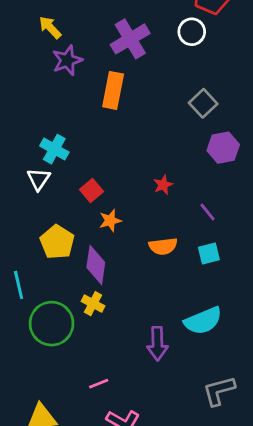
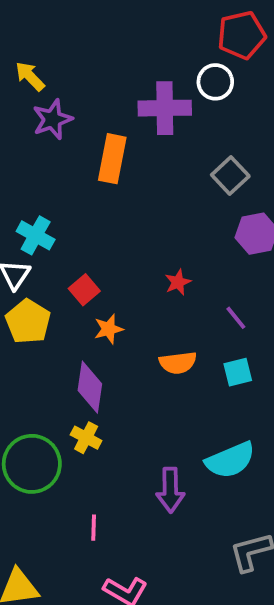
purple cross: (130, 39) -> (165, 108), moved, turned 30
yellow pentagon: (57, 242) -> (28, 322), moved
pink line: (99, 384) -> (94, 528), moved, turned -66

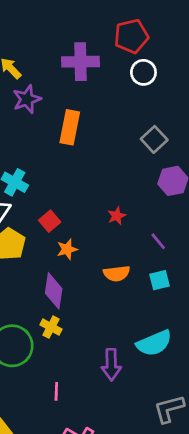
red pentagon: (242, 35) -> (131, 36), moved
purple cross: (165, 108) -> (80, 62), moved

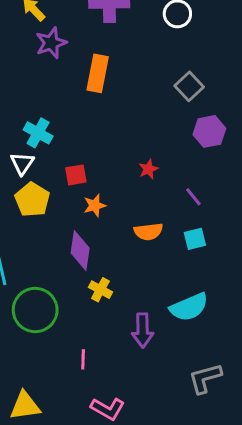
red square: (50, 221) -> (76, 175), turned 30
yellow cross: (51, 327) -> (100, 290), moved

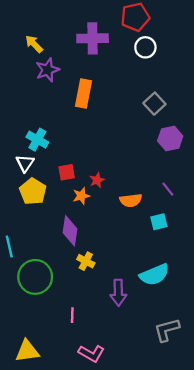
red star: (148, 169) -> (97, 180), moved
purple line: (193, 197) -> (168, 189), moved
orange semicircle: (148, 232) -> (131, 200), moved

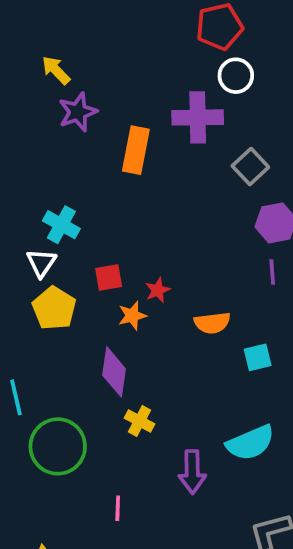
purple cross: (93, 38) -> (198, 117), moved
purple line: (168, 189) -> (272, 272), moved, turned 35

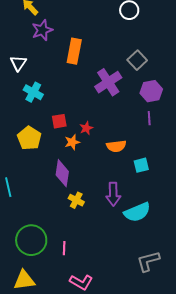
purple cross: (198, 117) -> (108, 82), moved, turned -32
white triangle: (41, 263) -> (18, 63), moved
green circle: (58, 446) -> (31, 240), moved
purple arrow: (192, 472) -> (113, 194), moved

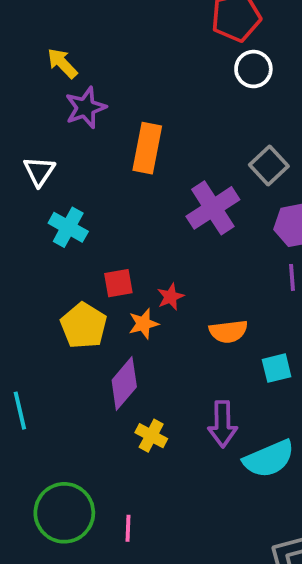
yellow pentagon: (29, 138) -> (84, 326), moved
purple diamond: (62, 173) -> (124, 384), turned 32

